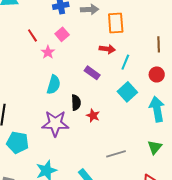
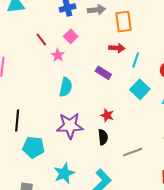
black semicircle: (76, 103) -> (103, 137), moved

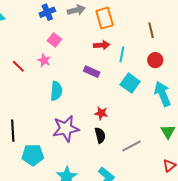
red line: (41, 39) -> (18, 66), moved

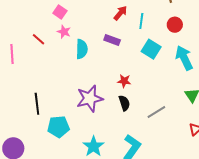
pink square: (54, 40) -> (60, 12), moved
red arrow: (102, 45) -> (120, 13), turned -42
cyan semicircle: (56, 91) -> (82, 49), moved

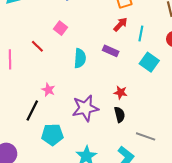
pink square: (60, 12) -> (61, 28), moved
pink star: (64, 32) -> (48, 90), moved
black line: (37, 104) -> (32, 110), turned 30
gray line: (156, 112) -> (146, 136), moved, turned 48

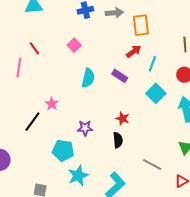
red line: (37, 46) -> (34, 48), moved
purple star: (85, 108) -> (85, 128), size x0.6
cyan pentagon: (52, 135) -> (63, 151), moved
gray line: (146, 136) -> (152, 164), moved

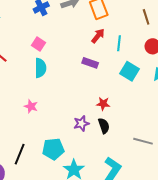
cyan semicircle: (88, 78) -> (40, 68), moved
black line: (32, 122) -> (20, 154), moved
purple star: (85, 128) -> (81, 123), moved

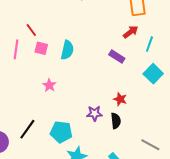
pink square: (39, 44) -> (41, 48), moved, turned -32

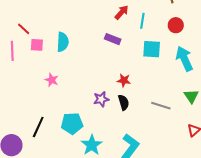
cyan square: (153, 74) -> (152, 49), turned -30
gray line: (150, 145) -> (161, 106), moved

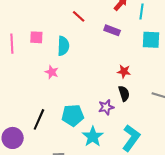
red line: (24, 29) -> (79, 16), moved
cyan semicircle: (63, 42) -> (63, 46), moved
purple star: (101, 99) -> (106, 107), moved

